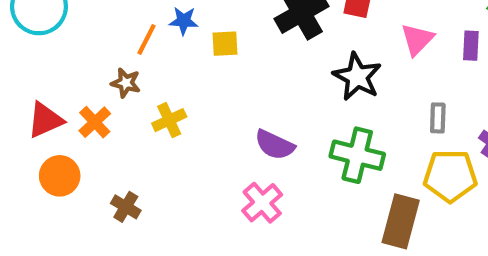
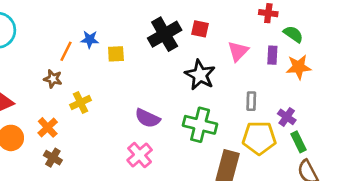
orange cross: (95, 122) -> (48, 127), moved

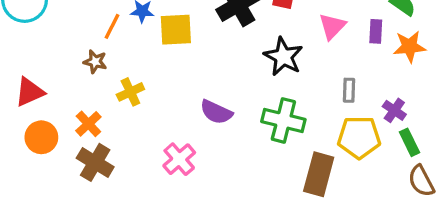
yellow square: (116, 54) -> (176, 30), size x1.5
pink cross: (140, 155) -> (179, 159), moved
brown cross: (53, 158) -> (95, 162), size x1.5

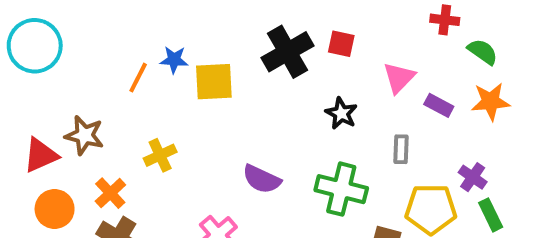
purple rectangle: (376, 31) -> (439, 105), moved, turned -65
black star: (283, 57) -> (341, 113), size x0.7
brown star: (95, 62) -> (84, 135), moved, size x1.4
gray rectangle: (349, 90) -> (401, 149), moved

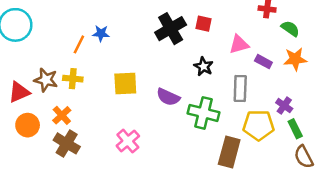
pink triangle: (399, 78) -> (239, 44), turned 30
yellow square: (214, 82) -> (125, 84), moved
gray rectangle: (401, 149) -> (240, 88), size x1.5
yellow cross: (160, 155) -> (73, 79), moved, turned 30
purple semicircle: (262, 179) -> (168, 97), moved

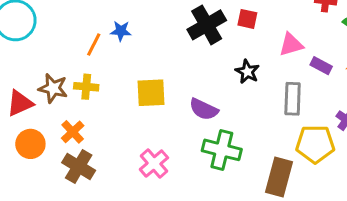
green cross: (204, 113) -> (222, 150), moved

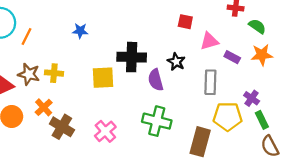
red square: (247, 19) -> (185, 22), moved
black cross: (207, 25) -> (132, 57), moved, turned 32
orange line: (94, 45) -> (27, 37), moved
purple semicircle: (204, 109) -> (156, 80), moved, turned 50
brown cross: (79, 167) -> (62, 127), moved

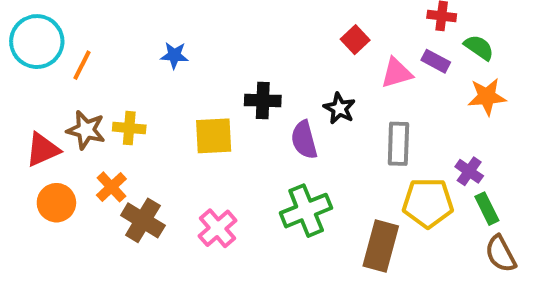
red square: (185, 22) -> (355, 40), turned 35
black cross: (132, 57) -> (263, 101), size x0.7
purple rectangle: (232, 57) -> (436, 61), moved
green cross: (157, 121) -> (306, 211), turned -36

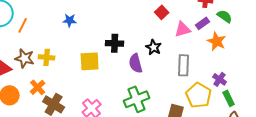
purple rectangle: (436, 61) -> (203, 23), turned -64
orange star: (487, 97) -> (217, 41), moved, turned 30
yellow pentagon: (428, 203) -> (199, 95), turned 30

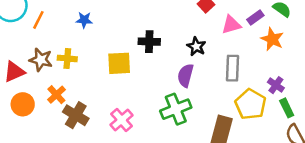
blue star: (70, 20) -> (84, 20), moved
purple semicircle: (136, 63) -> (185, 75), moved, turned 30

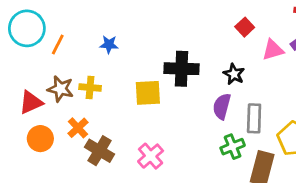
black cross: (149, 42) -> (181, 69), size x1.4
gray rectangle: (232, 68) -> (254, 118), moved
green cross: (176, 109) -> (233, 147), moved, size x0.7

